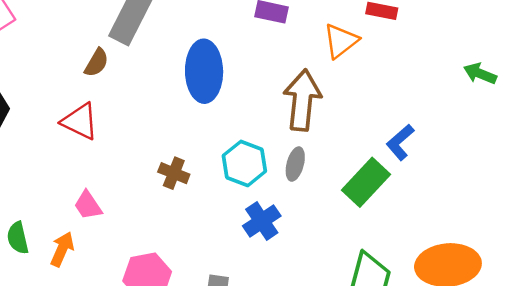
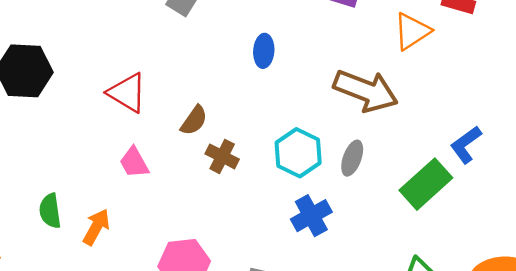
brown semicircle: (97, 63) -> (194, 120), moved
blue ellipse: (204, 71) -> (264, 51), size x0.5
brown arrow: (302, 100) -> (366, 91), turned 100
pink trapezoid: (88, 205) -> (134, 163), moved

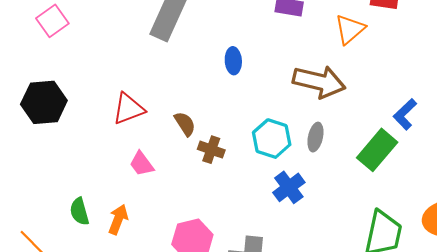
red triangle: (127, 93) -> (128, 109), turned -44
brown semicircle: (194, 120) -> (185, 124), turned -60

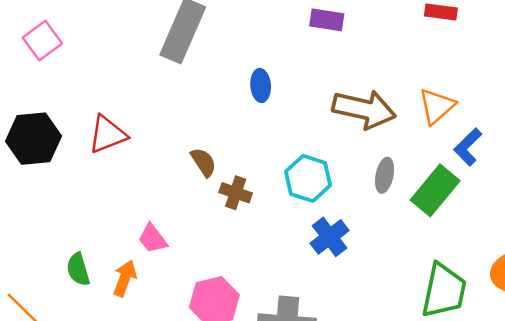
orange triangle: (350, 29) -> (437, 106), moved
red triangle: (128, 109) -> (107, 134), moved
gray ellipse: (315, 137) -> (385, 175), moved
pink trapezoid: (142, 164) -> (153, 239), moved

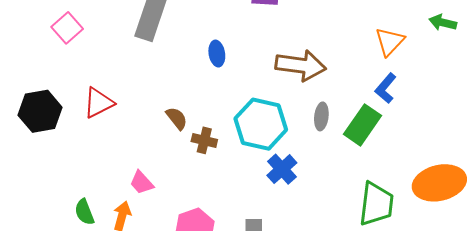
pink square: (42, 41) -> (67, 28), moved
orange triangle: (437, 106) -> (390, 41), moved
cyan hexagon: (308, 178) -> (261, 124), size x1.4

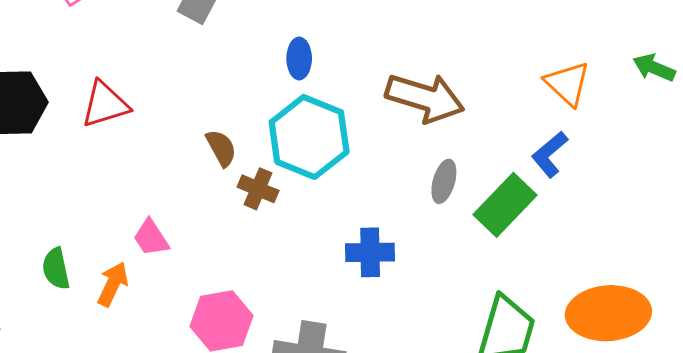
orange triangle: (390, 41) -> (567, 83), turned -40
cyan hexagon: (261, 124) -> (309, 137), moved
blue cross: (282, 169) -> (370, 252), turned 32

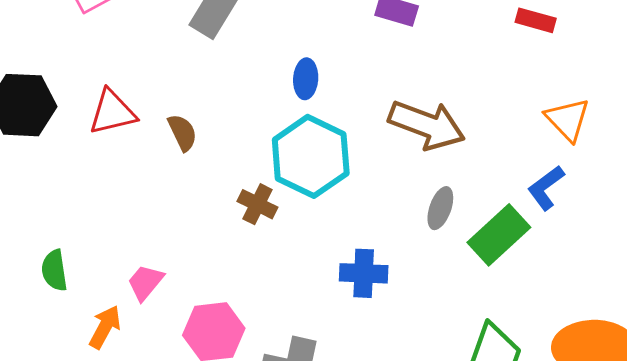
brown semicircle: (221, 148) -> (182, 133), moved
pink trapezoid: (151, 238) -> (145, 282), moved, turned 69
orange arrow: (113, 284) -> (105, 327), moved

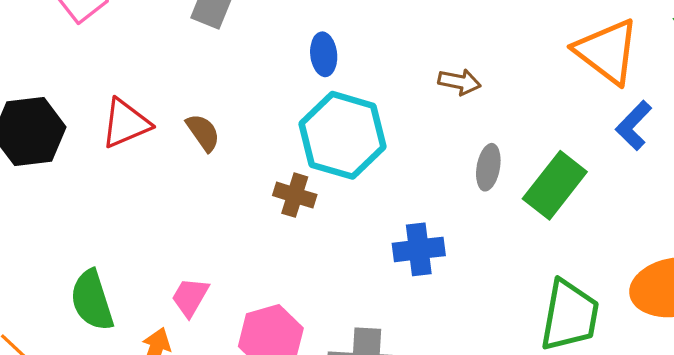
orange triangle: (567, 119) -> (607, 51), size x1.4
brown arrow: (427, 125) -> (459, 82), size x0.5
blue L-shape: (546, 188) -> (634, 125), moved
green semicircle: (54, 270) -> (92, 300), size x1.4

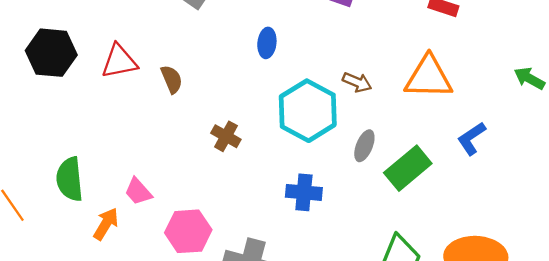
orange triangle: (607, 51) -> (428, 77), moved, turned -48
cyan hexagon: (343, 135) -> (308, 111), moved
pink trapezoid: (190, 297) -> (138, 191), turned -84

